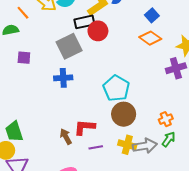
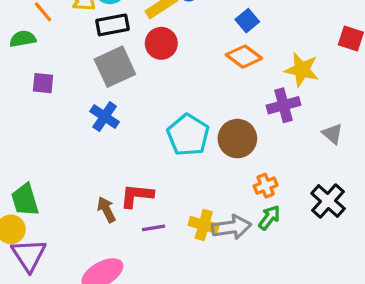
black rectangle: (84, 22) -> (112, 25), moved
blue cross: (63, 78) -> (105, 117), turned 36
brown circle: (124, 114) -> (237, 139), moved

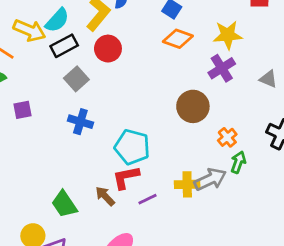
gray square: (115, 67) -> (76, 79), size x0.7
cyan pentagon: (188, 135) -> (132, 147), moved
green trapezoid: (25, 200) -> (64, 204), moved

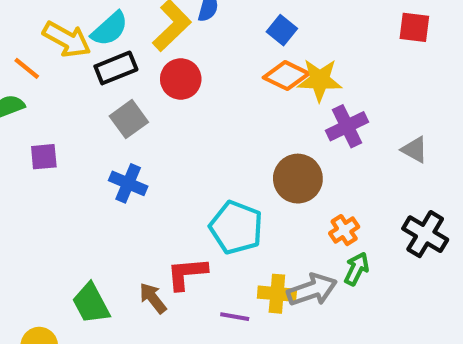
yellow star: (228, 35) -> (320, 80), moved
cyan pentagon: (132, 147) -> (236, 227), moved
purple line: (148, 199) -> (235, 317), moved, turned 30

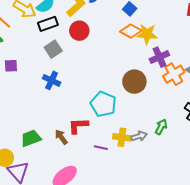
orange cross: (344, 230) -> (174, 74), moved, size x1.5
gray arrow: (312, 290) -> (139, 136), size x0.7
green trapezoid: (91, 303) -> (31, 138), turned 95

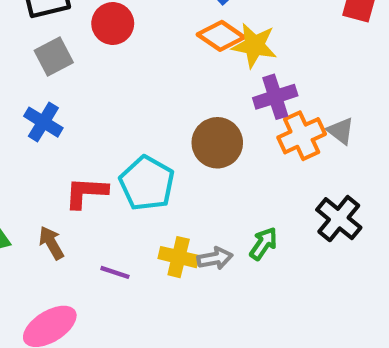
red L-shape: (78, 126) -> (86, 193), moved
purple line: (101, 148) -> (115, 272), moved

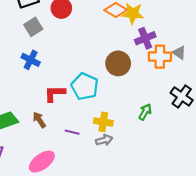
orange cross: (302, 136) -> (160, 57), turned 30
gray arrow: (215, 258) -> (104, 140), moved

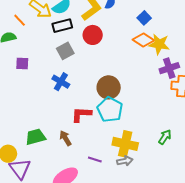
brown circle: (118, 63) -> (109, 87), moved
yellow cross: (103, 122) -> (125, 144), size x1.4
purple line: (72, 132) -> (95, 160), moved

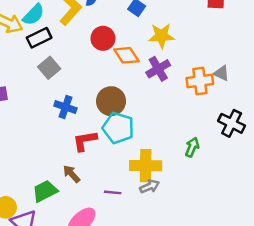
red circle: (93, 35) -> (103, 38), moved
orange diamond: (143, 40) -> (126, 55), moved, turned 35
purple cross: (169, 68) -> (158, 69), moved
blue cross: (61, 82) -> (65, 107), moved
green trapezoid: (35, 137) -> (45, 191), moved

